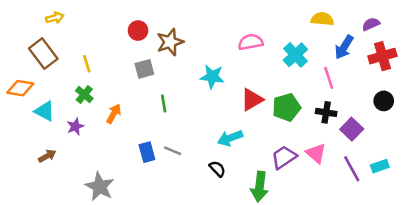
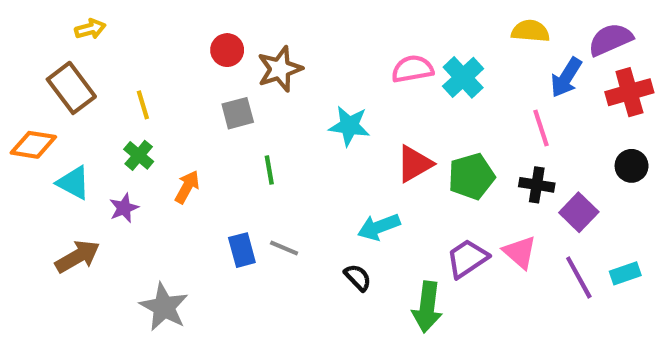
purple semicircle: (371, 24) -> (610, 40), size x1.5
cyan cross: (295, 55) -> (463, 77), moved
brown arrow: (47, 156) -> (78, 256), size x1.5

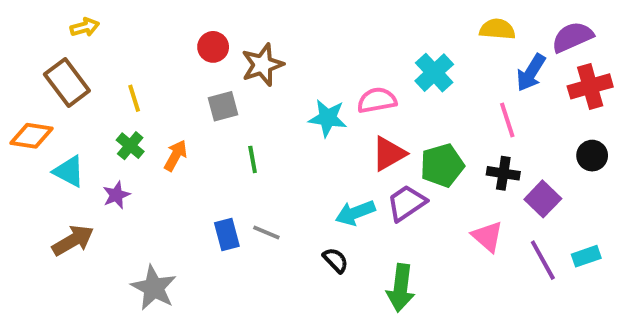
pink semicircle: (412, 69) -> (377, 100), moved
orange arrow: (187, 187) -> (176, 156), moved
purple trapezoid: (467, 259) -> (407, 203), moved

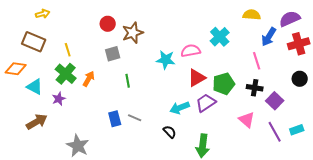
brown rectangle: (67, 82) -> (34, 42), turned -30
green cross: (130, 146) -> (66, 74), size x1.5

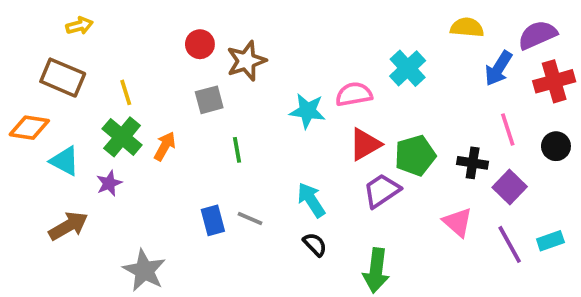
pink line: (257, 61) -> (508, 129), moved
cyan arrow: (180, 108) -> (311, 200), moved, turned 78

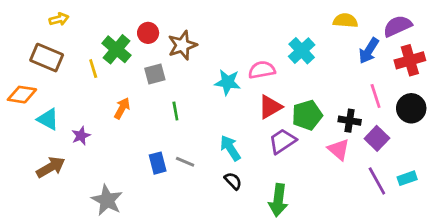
green cross: (122, 137) -> (117, 49), moved
black circle: (556, 146) -> (411, 108), size x1.4
pink triangle: (458, 222) -> (339, 149), moved

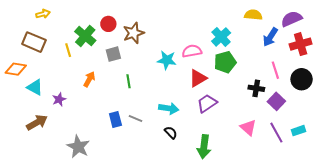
green pentagon: (307, 115) -> (225, 62), moved
cyan arrow: (230, 148) -> (169, 108), turned 132
pink triangle: (339, 149) -> (248, 128), moved

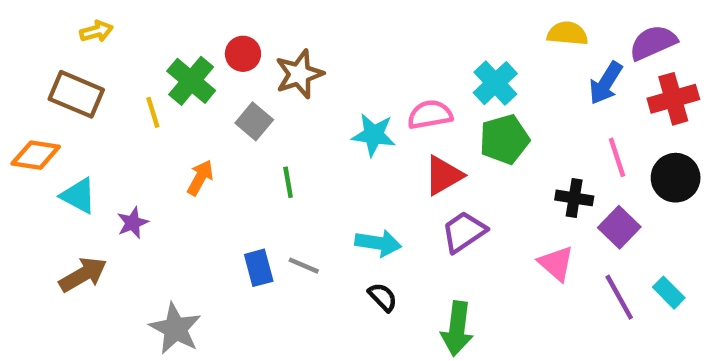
gray square: (113, 54) -> (254, 121), turned -35
pink triangle: (248, 128) -> (556, 263), moved
cyan rectangle: (299, 131) -> (669, 293), turned 64

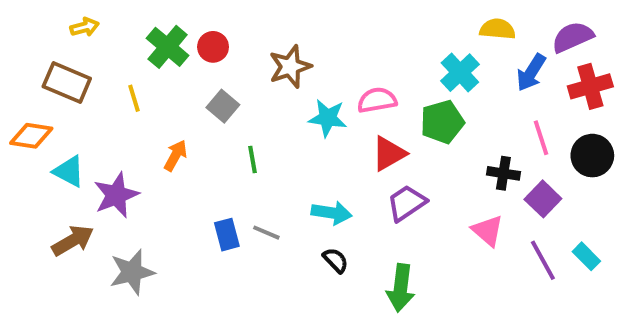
brown star: (299, 74) -> (290, 67), moved
green cross: (191, 81) -> (168, 47), moved
cyan cross: (495, 83) -> (460, 73), moved
purple star: (133, 223) -> (116, 195), size x1.6
gray star: (175, 329) -> (132, 272), moved, turned 30

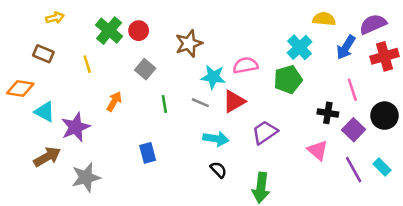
brown rectangle: (67, 82) -> (43, 54), size x0.7
red triangle: (389, 154) -> (234, 101), moved
black circle: (592, 156) -> (385, 116), moved
gray line: (266, 233) -> (200, 103), moved

